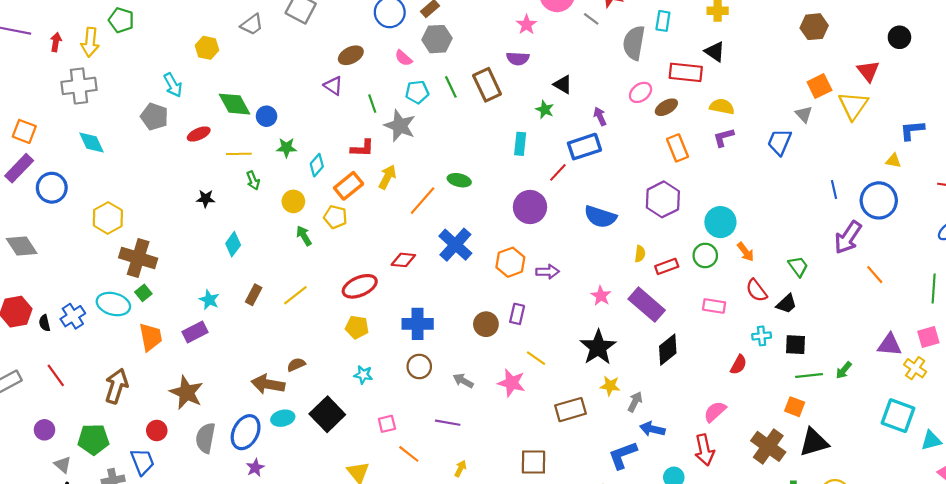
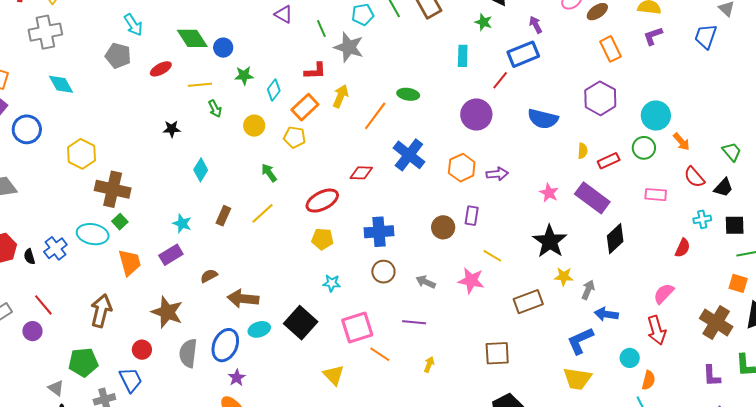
green arrow: (304, 236) -> (269, 173), moved
brown semicircle: (296, 365) -> (209, 276), moved
pink square: (387, 424) -> (357, 328), size x1.8
purple circle: (45, 430) -> (32, 331), moved

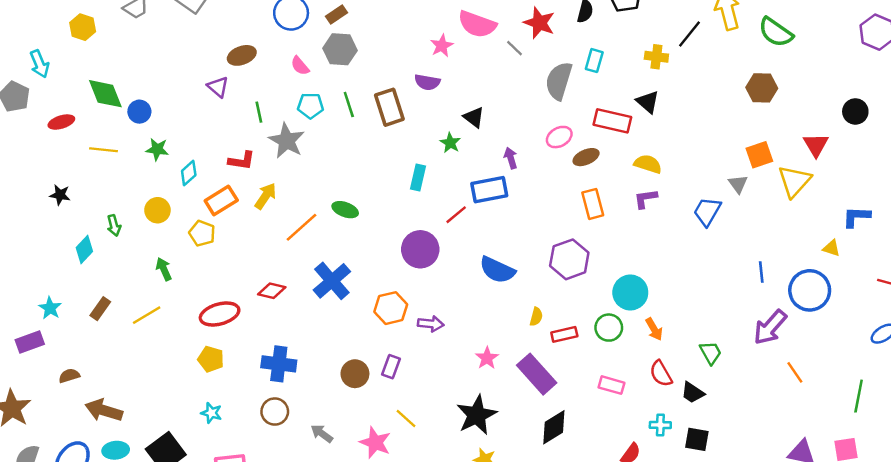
green arrow: (215, 109) -> (114, 225), moved
black trapezoid: (723, 188) -> (693, 393), turned 70

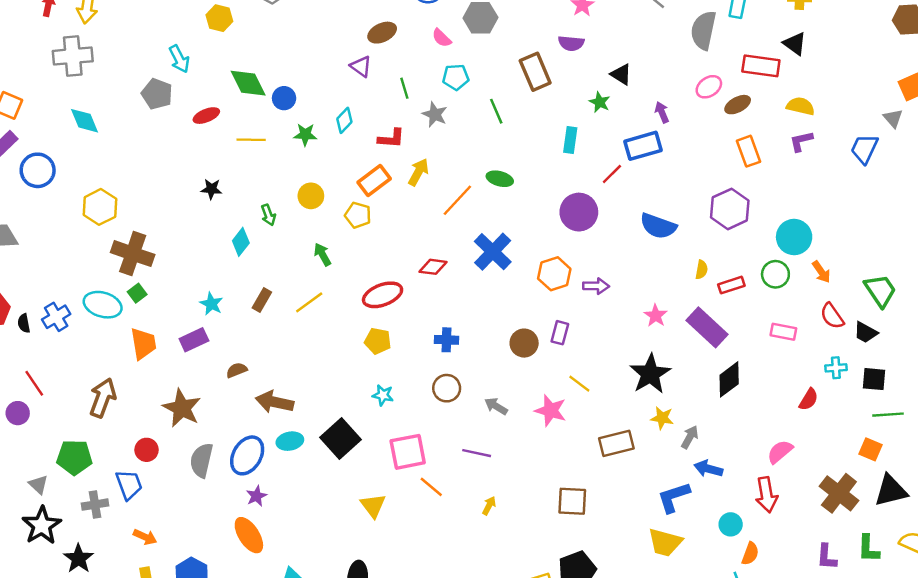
green line: (349, 105) -> (496, 111), moved
gray star: (287, 141) -> (435, 114), size x0.7
cyan diamond: (189, 173) -> (344, 120), moved
green trapezoid: (711, 353) -> (880, 291), size x1.4
blue cross: (279, 364) -> (447, 340), size x0.7

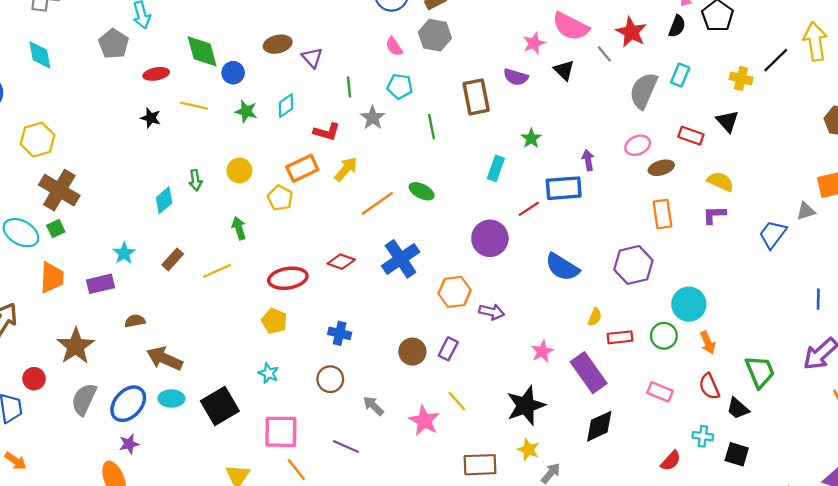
brown ellipse: (382, 33) -> (278, 44), moved
red rectangle: (761, 66) -> (691, 136), size x0.7
black triangle: (621, 74) -> (564, 70), moved
gray triangle: (893, 118) -> (806, 211), turned 42
black star: (211, 189) -> (151, 118), moved

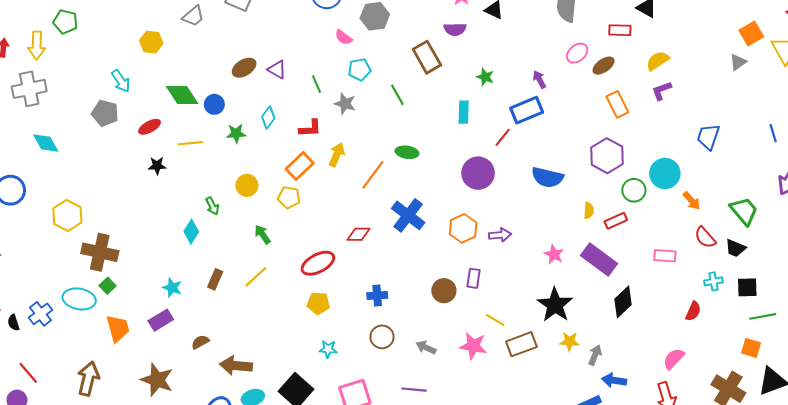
yellow semicircle: (721, 182) -> (658, 61), turned -40
blue trapezoid: (773, 234) -> (708, 137), moved
green circle: (664, 336) -> (634, 190), moved
brown rectangle: (480, 465) -> (521, 344), moved

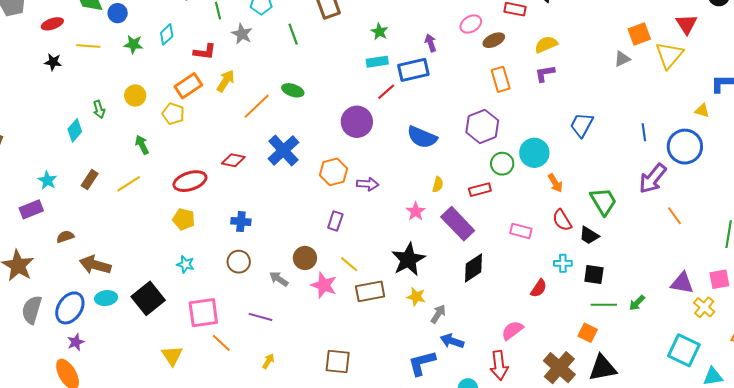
cyan rectangle: (464, 112) -> (377, 62), moved, turned 70
yellow semicircle: (589, 211) -> (438, 184), moved
brown circle: (444, 291) -> (305, 258), moved

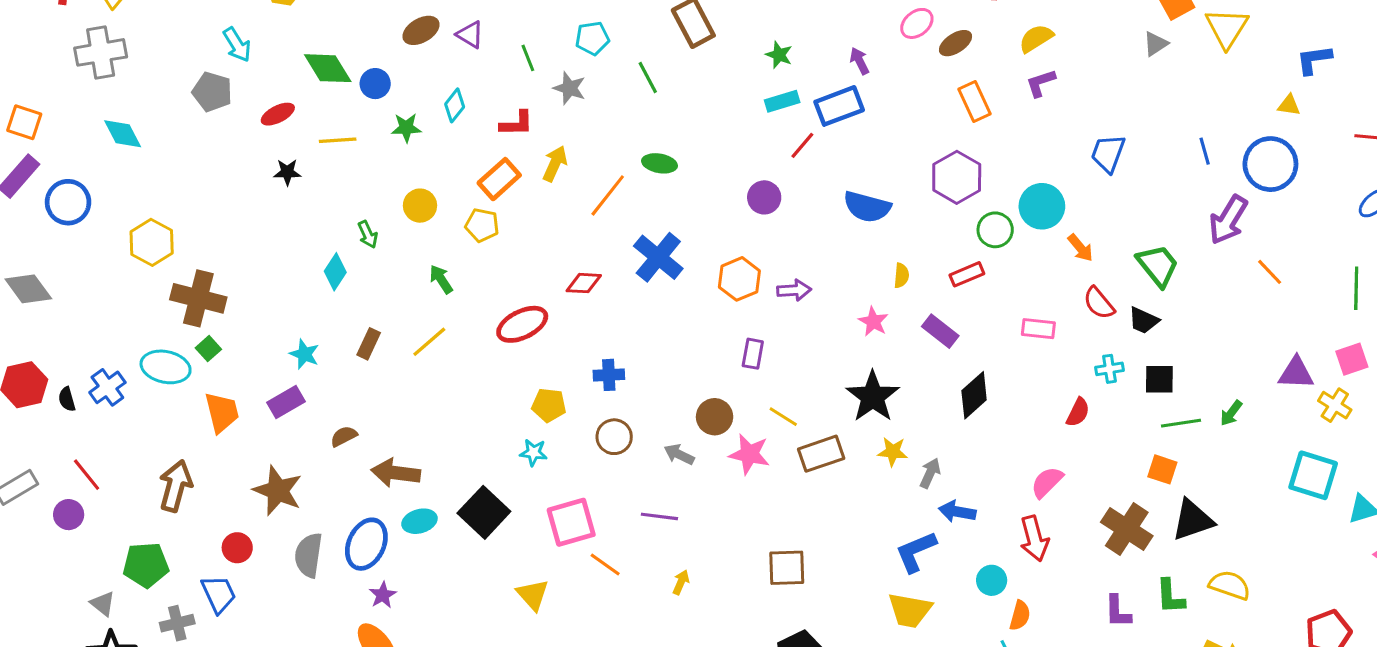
purple circle: (357, 122) -> (764, 197), size x0.7
yellow pentagon: (184, 219) -> (549, 405), moved
purple rectangle: (458, 224) -> (940, 331), size x0.7

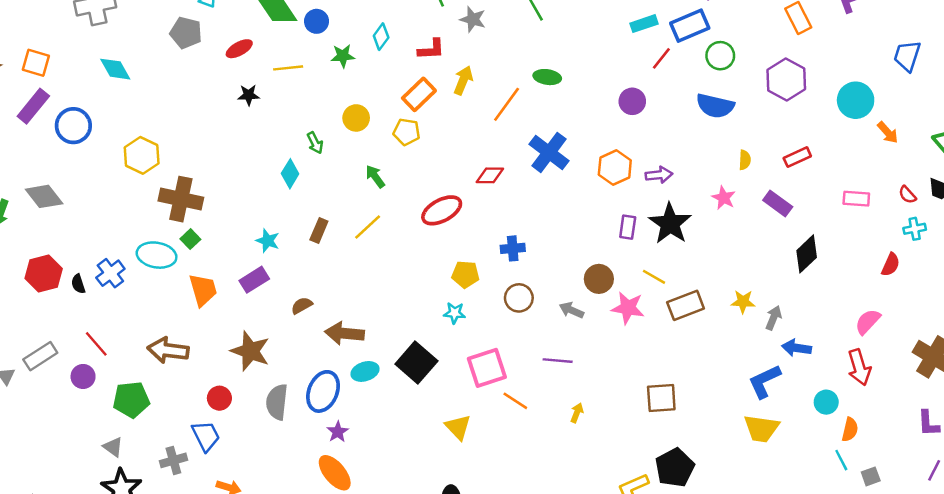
green circle: (995, 230) -> (720, 56), moved
red semicircle: (1099, 303) -> (907, 195), moved, size x0.7
black star: (873, 397) -> (670, 224), moved
brown arrow: (176, 486) -> (168, 350), turned -96
green pentagon: (146, 565) -> (131, 400), moved

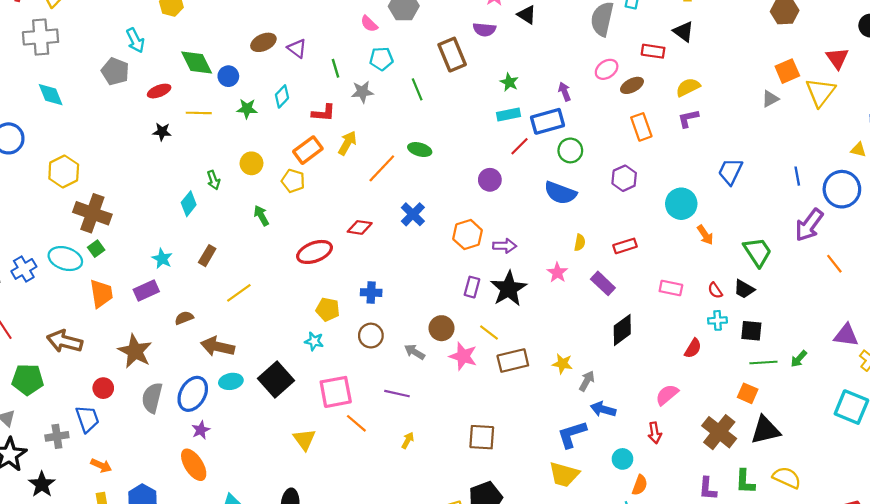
gray star: (473, 19) -> (362, 92), turned -30
purple hexagon: (786, 79) -> (624, 178), size x0.7
blue cross: (549, 152) -> (413, 214), size x0.7
yellow line: (368, 227) -> (239, 293), moved
red arrow: (859, 367) -> (655, 433), size x0.7

